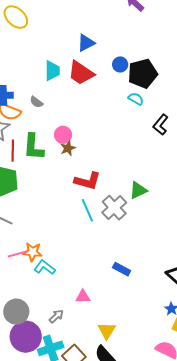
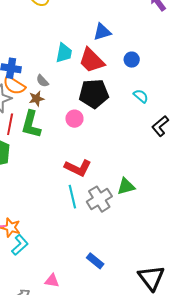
black pentagon: (143, 74) -> (94, 94), moved
pink circle: (63, 135) -> (74, 119), moved
brown star: (68, 148) -> (36, 99), moved
cyan L-shape: (45, 267) -> (20, 245), turned 90

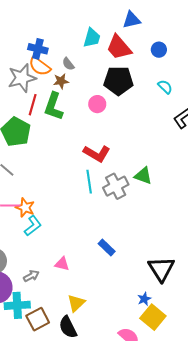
green triangle: (126, 186) -> (143, 176), turned 30

